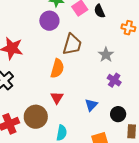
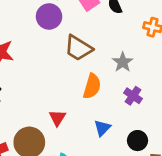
brown trapezoid: (72, 44) -> (78, 48), turned 105
orange semicircle: (57, 68) -> (92, 86), moved

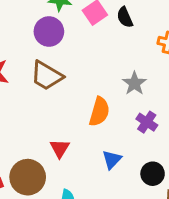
brown trapezoid: (78, 48) -> (47, 76), moved

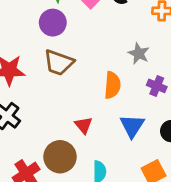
blue triangle: (112, 160) -> (132, 126), size x1.4

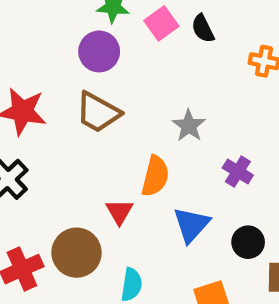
gray star: (139, 53) -> (189, 126), moved
orange semicircle: (112, 85) -> (155, 176), moved

